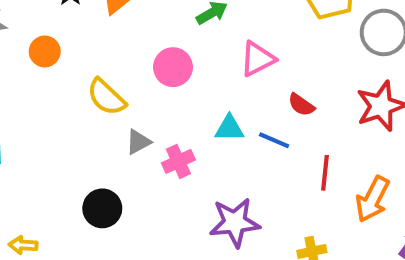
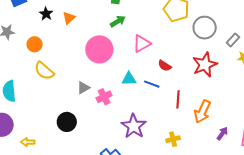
pink circle: (173, 67) -> (99, 49), size x1.4
yellow semicircle: (106, 97) -> (44, 71), moved
purple star: (235, 222) -> (134, 126), turned -30

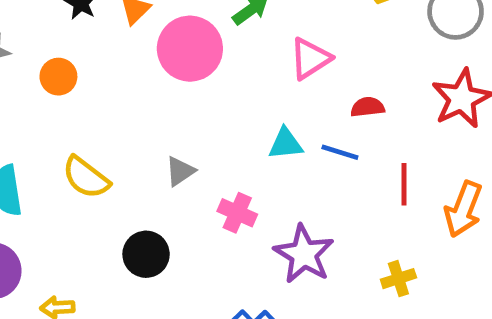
pink circle: (99, 49) -> (190, 49), moved
red semicircle: (165, 66) -> (368, 107), turned 144
yellow semicircle: (44, 71) -> (86, 177), moved
pink cross: (104, 97) -> (237, 213), moved, turned -35

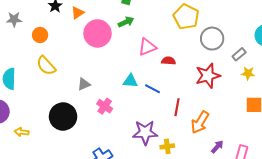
red semicircle: (368, 107) -> (168, 61), moved
yellow semicircle: (86, 177) -> (46, 66), moved
black circle: (146, 254) -> (63, 117), size x1.4
purple star: (304, 254) -> (145, 132), moved, turned 30

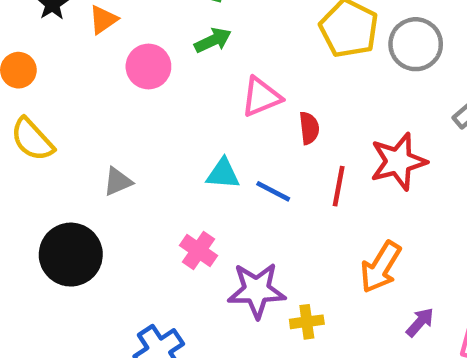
pink circle: (98, 33) -> (148, 66), size x0.7
gray circle: (212, 39) -> (416, 44), moved
red semicircle: (168, 61) -> (309, 128), turned 80
pink cross: (105, 106) -> (199, 250), moved
red line: (177, 107) -> (339, 186), moved

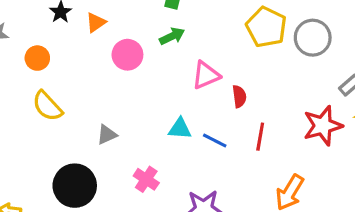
red star: (398, 161) -> (323, 126), moved
pink cross: (199, 250) -> (146, 179), moved

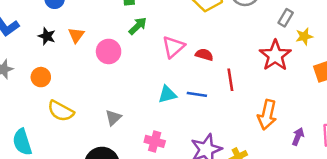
red semicircle: (239, 96) -> (204, 55), turned -48

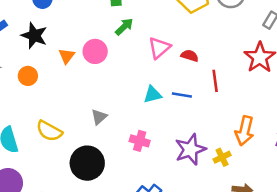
orange triangle: (76, 35) -> (67, 56), moved
black star: (47, 36) -> (34, 36), size x1.5
yellow semicircle: (61, 111) -> (49, 131), moved
orange arrow: (267, 115) -> (245, 131), moved

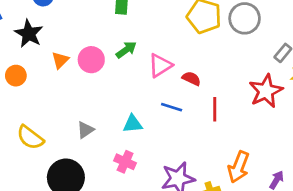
green arrow: (124, 27) -> (126, 50), moved
cyan triangle: (153, 94) -> (133, 124), moved
blue line: (182, 95) -> (172, 107), moved

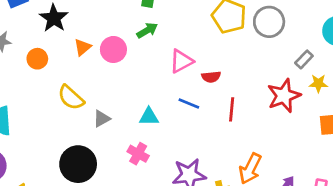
green arrow: (126, 50) -> (147, 30), moved
red semicircle: (191, 79) -> (211, 77), turned 144
yellow semicircle: (30, 137) -> (71, 98), moved

